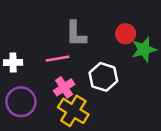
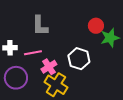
gray L-shape: (76, 34) -> (40, 26), moved
pink line: (58, 59) -> (33, 53), moved

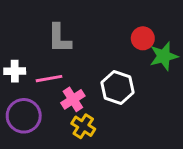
yellow cross: (56, 85) -> (83, 126), size x0.7

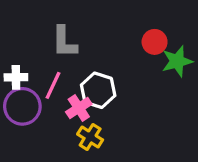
pink line: (49, 79) -> (53, 85), turned -55
white hexagon: (118, 88) -> (98, 90), moved
purple circle: (24, 116) -> (22, 106), moved

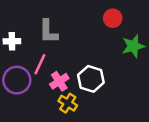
red circle: (155, 42) -> (113, 18), moved
white cross: (16, 77) -> (12, 41), moved
white hexagon: (98, 90) -> (91, 79), moved

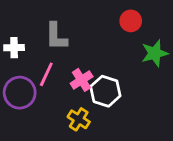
pink cross: (59, 81) -> (82, 80), moved

